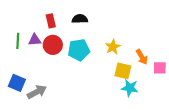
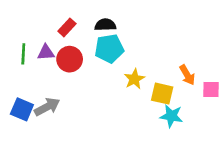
red rectangle: (51, 21) -> (67, 27), turned 56
yellow star: (113, 47) -> (134, 79), moved
cyan pentagon: (79, 50) -> (109, 49), moved
gray arrow: (37, 92) -> (47, 107), moved

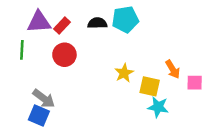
cyan pentagon: (109, 49) -> (125, 19), moved
purple triangle: (46, 53) -> (39, 22), moved, size x1.5
gray arrow: (47, 107) -> (44, 98), turned 65
blue square: (22, 109) -> (39, 116), moved

